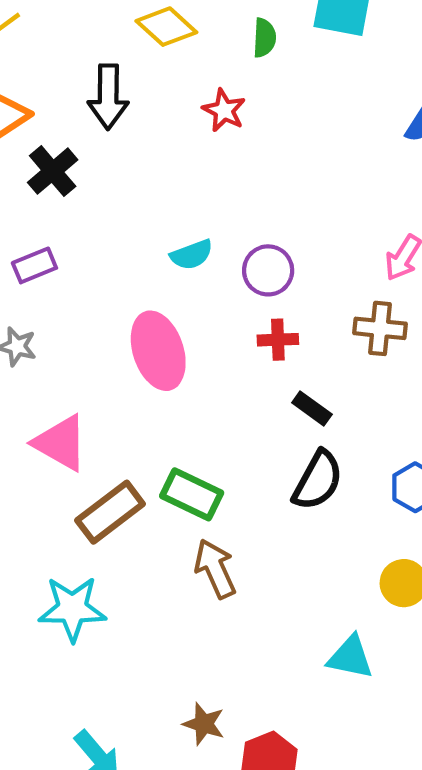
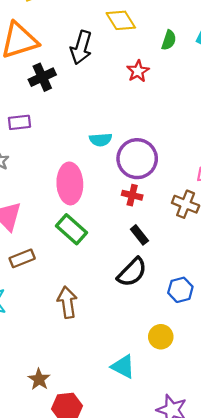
purple circle: (268, 270) -> (137, 159), size x1.5
green rectangle: (192, 494) -> (71, 229), moved
brown rectangle: (110, 512) -> (22, 258), size x0.7

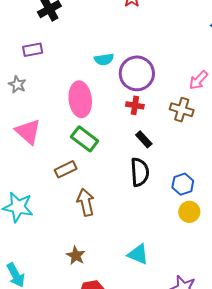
brown rectangle: (22, 258) -> (66, 169), moved
black semicircle: (132, 272) -> (140, 172), turned -44
yellow circle: (161, 337) -> (189, 212), moved
brown star: (39, 379) -> (76, 256), moved

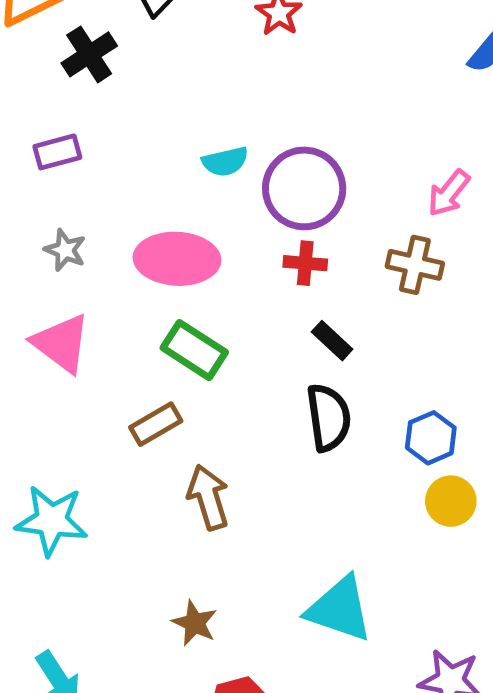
gray star: (17, 84) -> (65, 250), moved
pink ellipse: (80, 99) -> (177, 259), turned -76
cyan triangle: (138, 254) -> (339, 609), size x1.4

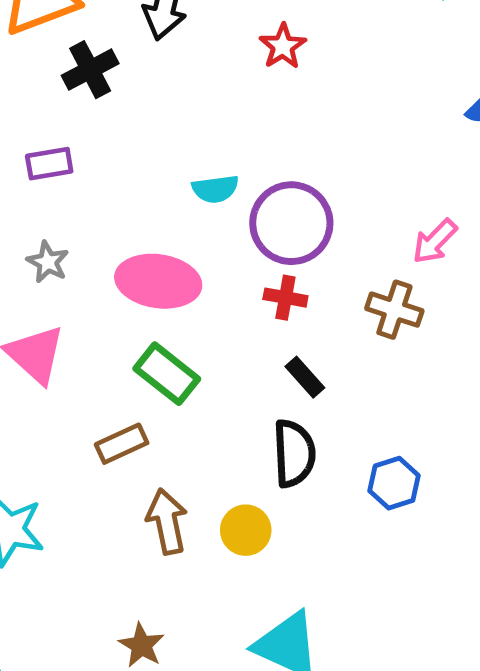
yellow circle: (451, 501) -> (246, 530), moved

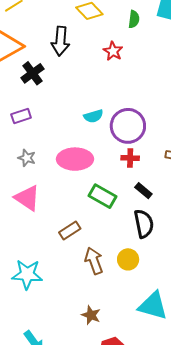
green rectangle: (167, 374) -> (103, 196), moved

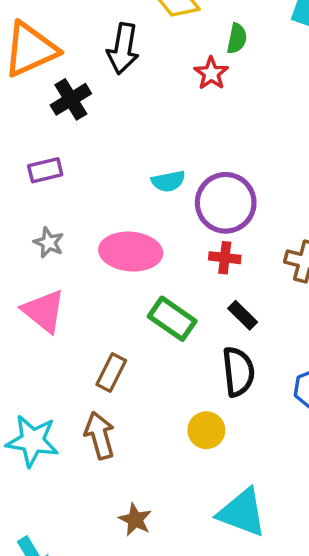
green semicircle: (134, 19) -> (237, 39), moved
brown rectangle: (70, 231) -> (111, 373), turned -35
brown arrow: (94, 261) -> (100, 435), moved

